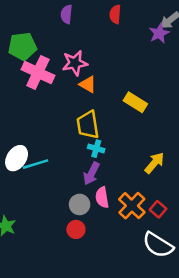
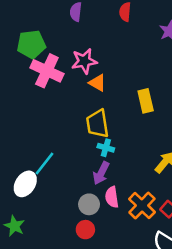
yellow rectangle: (135, 102) -> (146, 101), turned 45
white ellipse: (17, 158) -> (25, 184), moved
cyan line: (36, 164) -> (45, 163), turned -35

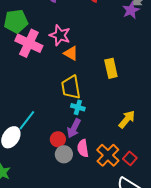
pink star: (84, 61) -> (60, 35), turned 30
red circle: (85, 230) -> (58, 139), moved

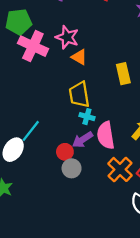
purple arrow: (74, 128) -> (83, 140), turned 30
pink semicircle: (83, 148) -> (106, 135), moved, size x1.4

